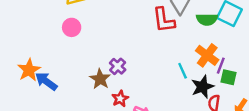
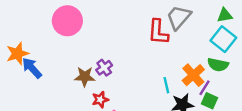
green semicircle: (207, 19) -> (218, 65), moved
pink circle: (72, 27) -> (67, 21), size x1.6
brown star: (100, 79) -> (85, 77), turned 30

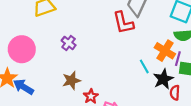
pink circle: (67, 21) -> (22, 49), moved
purple cross: (104, 68) -> (69, 43), moved

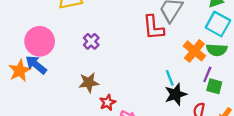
orange cross: (165, 51) -> (194, 51), moved
black star: (163, 79) -> (176, 94), moved
blue arrow: (24, 87) -> (36, 65), moved

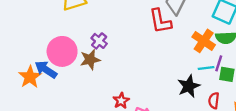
pink circle: (40, 41) -> (62, 51), moved
cyan line: (170, 78) -> (206, 68), moved, turned -70
brown star: (89, 82) -> (90, 60), moved

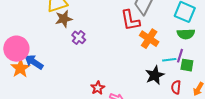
orange cross: (204, 41) -> (149, 39), moved
pink circle: (62, 51) -> (16, 49), moved
brown star: (90, 60) -> (64, 19), moved

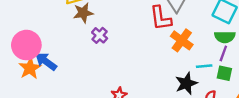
purple line: (180, 56) -> (223, 53), moved

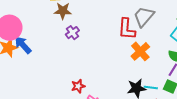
cyan line: (204, 66) -> (151, 88), moved

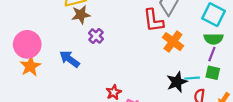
blue arrow: (23, 45) -> (70, 59), moved

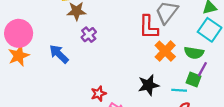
green semicircle: (213, 39) -> (194, 53), moved
green square: (213, 73) -> (194, 79), moved
black star: (177, 82) -> (148, 85), moved

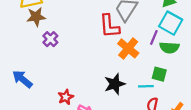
green semicircle: (194, 53) -> (169, 48), moved
blue arrow: (59, 54) -> (22, 79), moved
purple line: (202, 69) -> (154, 37), moved

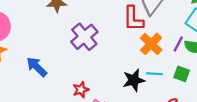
purple line: (154, 37) -> (178, 44), moved
purple cross: (50, 39) -> (84, 37), moved, size x1.6
cyan line: (146, 86) -> (154, 74), moved

